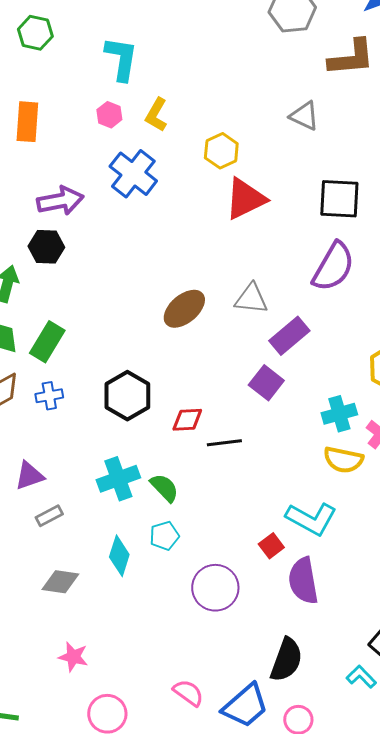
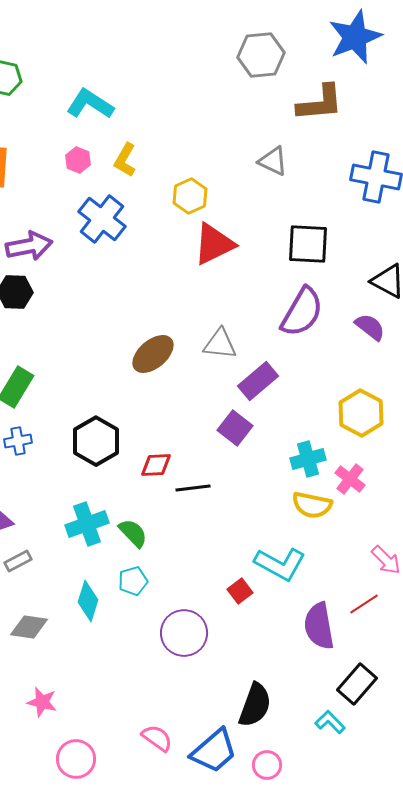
cyan L-shape: (121, 59) -> (90, 104), turned -66
purple semicircle: (303, 581) -> (319, 626), moved

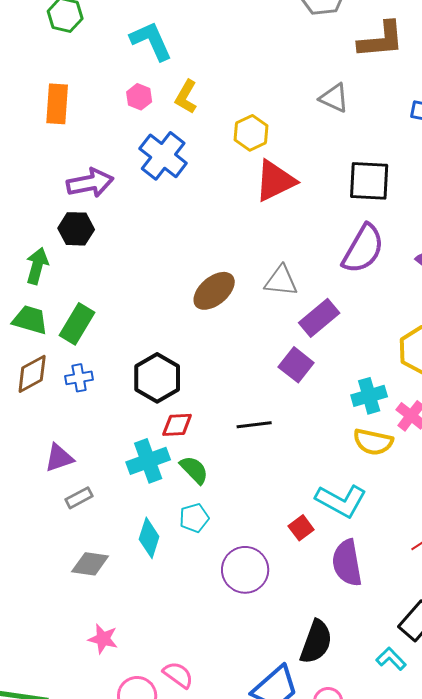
cyan L-shape: (90, 104) -> (151, 41), turned 33
red diamond: (156, 465) -> (177, 425), moved
purple semicircle: (319, 626) -> (347, 563), moved
pink semicircle: (157, 738) -> (178, 675), moved

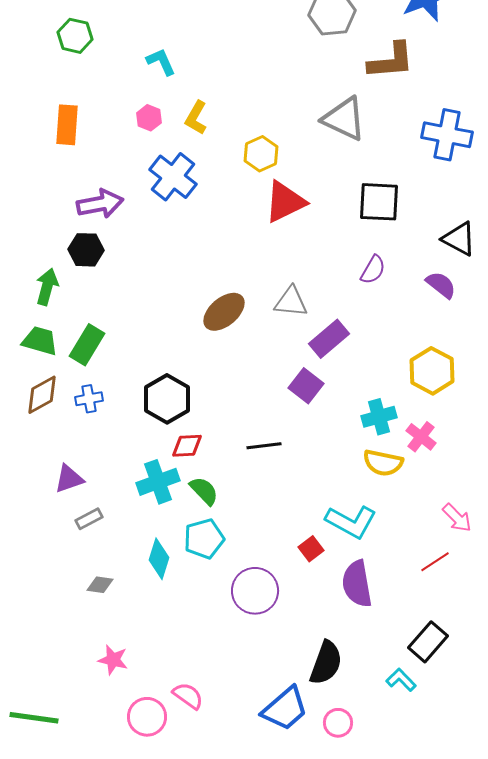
cyan L-shape: (151, 41) -> (161, 62), size x0.7
gray triangle: (334, 98) -> (344, 119), size x1.5
purple semicircle: (363, 249) -> (373, 270), size x0.6
cyan pentagon: (194, 518) -> (204, 539), size x1.4
gray diamond: (90, 564) -> (100, 585), size x0.7

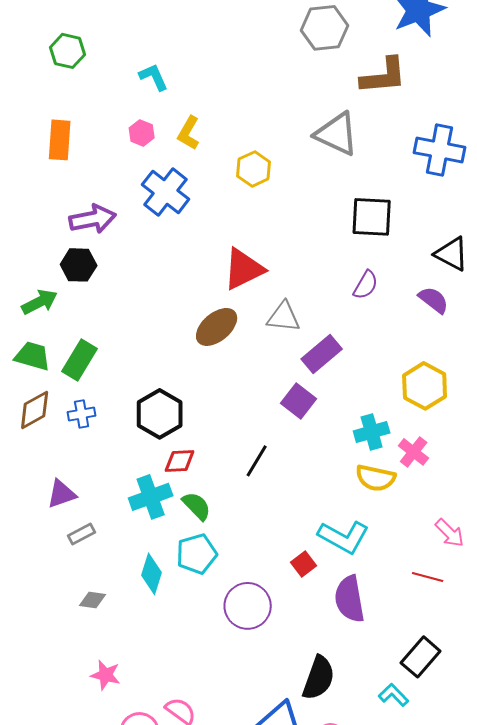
red triangle: (285, 202) -> (244, 269), moved
green arrow: (47, 287) -> (40, 302), turned 48
black line: (264, 446) -> (257, 461), turned -52
red line: (435, 562) -> (428, 577), turned 48

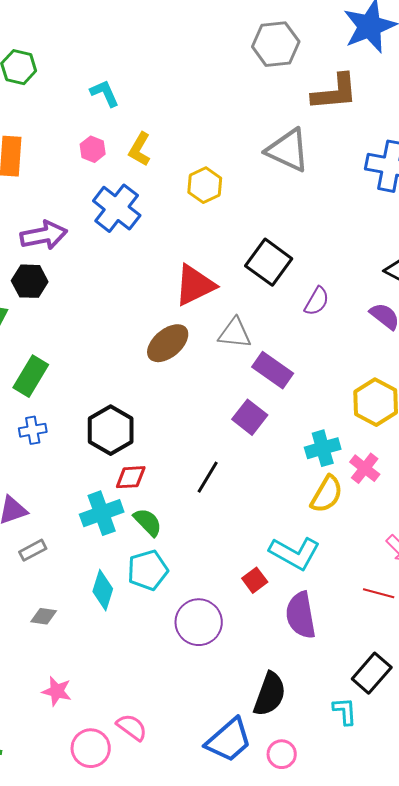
black square: (372, 217) -> (269, 262), moved, turned 33
purple rectangle: (322, 354) -> (273, 370), turned 75
yellow semicircle: (376, 478) -> (327, 494), turned -72
cyan L-shape: (394, 695) -> (345, 711), turned 40

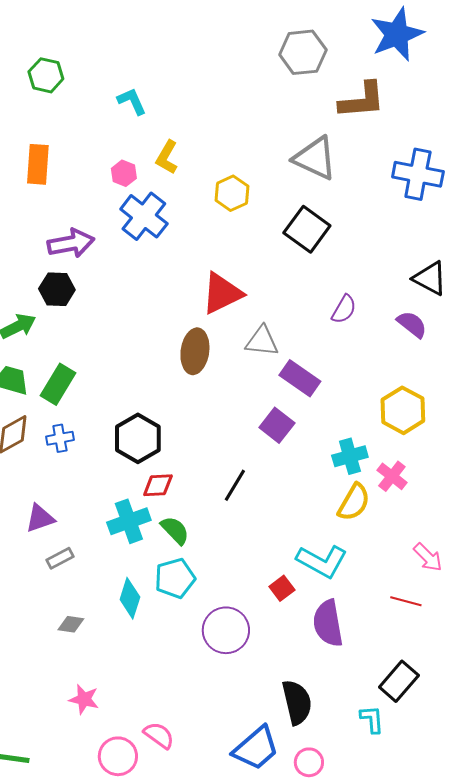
pink hexagon: (93, 149) -> (124, 173), moved
black square: (269, 262) -> (307, 229), moved
brown ellipse: (168, 343) -> (195, 351), turned -42
black semicircle: (270, 694) -> (297, 702), turned -33

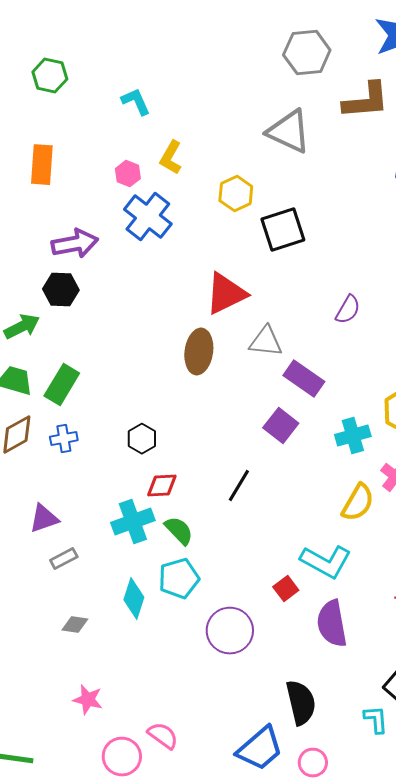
gray triangle: (315, 158) -> (289, 132), moved
black square: (307, 229) -> (283, 230), moved, turned 36
black hexagon: (138, 438) -> (142, 439), size x0.6
cyan cross: (350, 456) -> (353, 436), moved

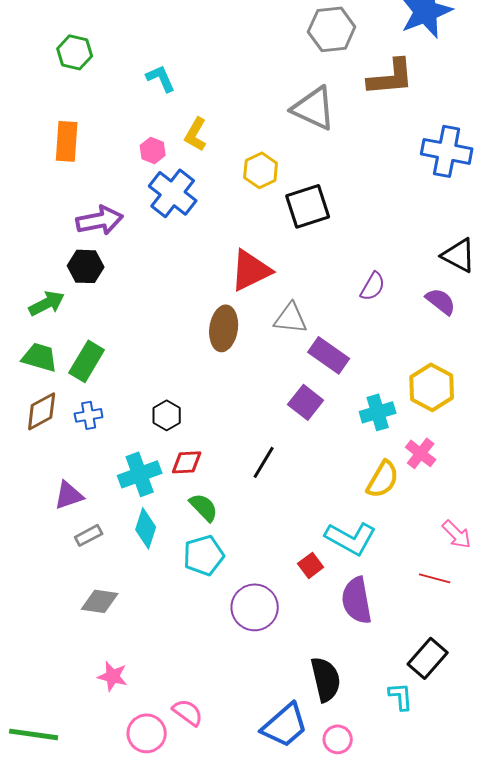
cyan cross: (133, 522) -> (140, 474), moved
cyan diamond: (134, 599) -> (146, 528), moved
gray diamond: (75, 625) -> (100, 601), size x1.4

